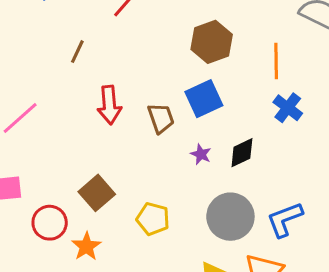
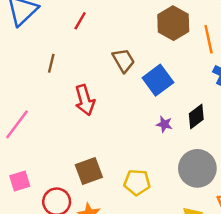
brown hexagon: (212, 42) -> (173, 23), moved
brown trapezoid: (161, 118) -> (123, 60), moved
brown square: (97, 193) -> (89, 171), turned 32

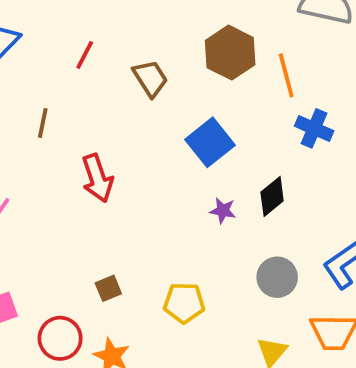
brown trapezoid: (123, 60) -> (150, 78), moved
gray circle: (197, 168) -> (277, 277), size x0.7
brown square: (89, 171) -> (108, 288), size x0.6

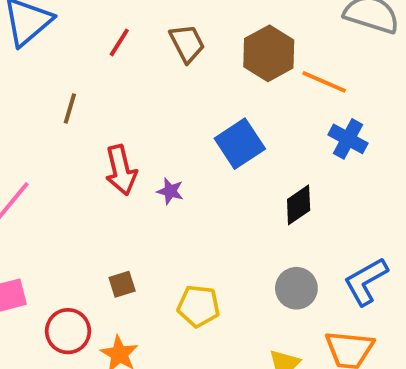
orange line: (286, 75) -> (324, 82), turned -57
brown trapezoid: (150, 78) -> (187, 43), moved
purple star: (223, 211) -> (170, 191), moved

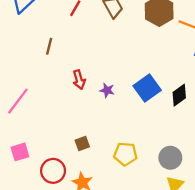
blue square: (240, 144) -> (147, 88), moved
red arrow: (121, 170) -> (79, 80), size x0.7
gray circle: (296, 288) -> (170, 158), moved

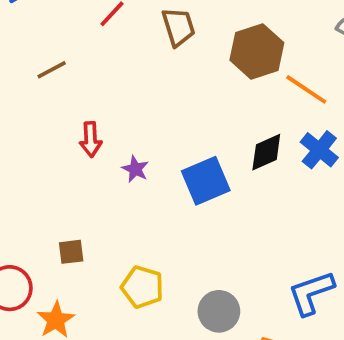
brown line: (49, 46) -> (52, 70), turned 35
black diamond: (179, 95) -> (266, 152), moved

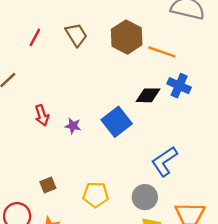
black diamond: (266, 152) -> (148, 95), turned 40
blue L-shape: (311, 293) -> (164, 161), moved

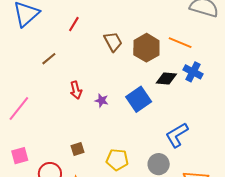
brown trapezoid: (76, 35) -> (113, 42), moved
brown hexagon: (127, 37) -> (146, 48), moved

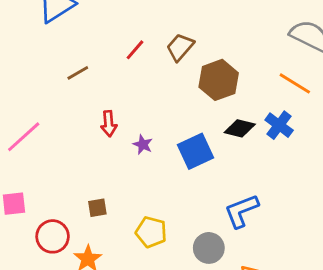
red line: (74, 24) -> (135, 50), moved
brown trapezoid: (113, 42) -> (180, 47), moved, turned -120
orange line: (180, 43) -> (295, 83), moved

